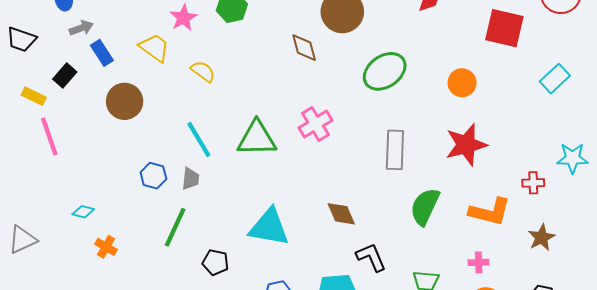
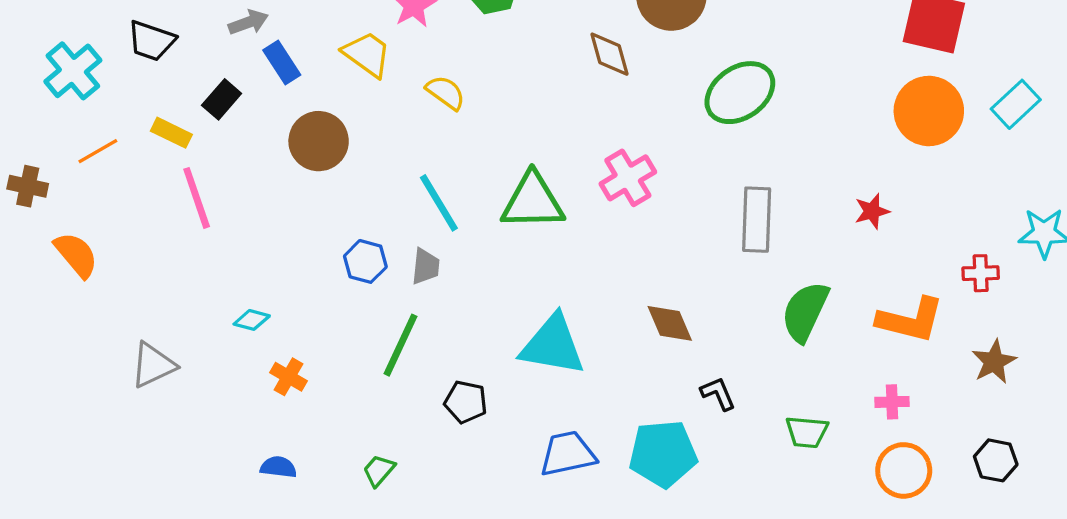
orange circle: (462, 83) -> (929, 111), moved, size x1.5
red star: (466, 145) -> (872, 211), size x0.5
black L-shape: (371, 257) -> (718, 394), size x0.7

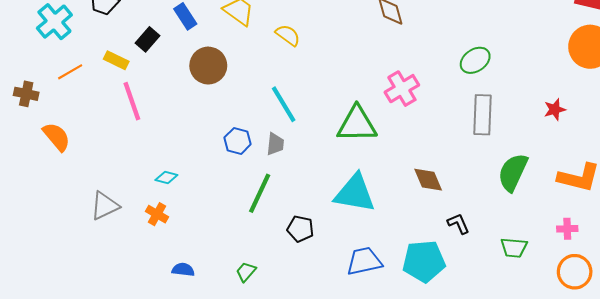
green ellipse: (740, 93) -> (475, 60), moved, size x0.7
green triangle: (533, 201) -> (357, 124), moved
orange cross: (288, 377) -> (157, 214), moved

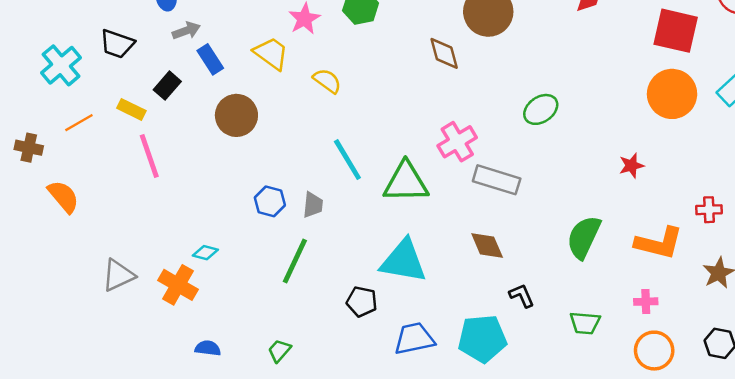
cyan line: (284, 104) -> (347, 160), moved
gray rectangle: (482, 115) -> (497, 180), moved, turned -75
cyan diamond: (166, 178) -> (205, 253), moved
orange cross: (157, 214) -> (178, 285), size x1.5
black pentagon: (300, 229) -> (362, 302), moved

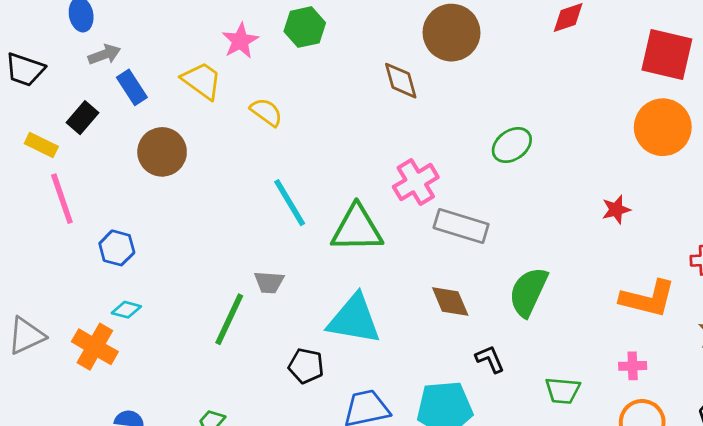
blue hexagon: (270, 201) -> (117, 248), moved
gray trapezoid: (313, 205) -> (269, 282), moved, turned 88
green semicircle: (584, 237) -> (528, 292), moved

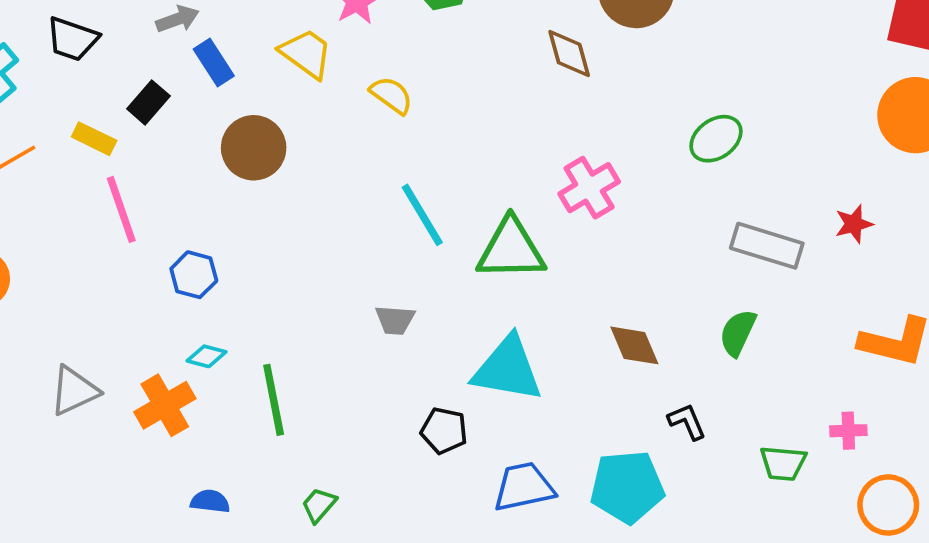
gray rectangle: (461, 226) -> (767, 246), moved
green semicircle: (528, 292) -> (738, 333), size x0.7
green line: (229, 319) -> (274, 400), moved, turned -36
orange cross: (95, 347) -> (165, 405), turned 30
pink cross: (633, 366) -> (848, 431), moved

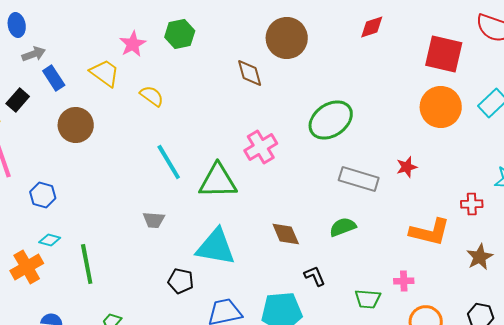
green ellipse: (716, 139) -> (331, 120), size x1.5
green semicircle: (738, 333) -> (343, 227), turned 44

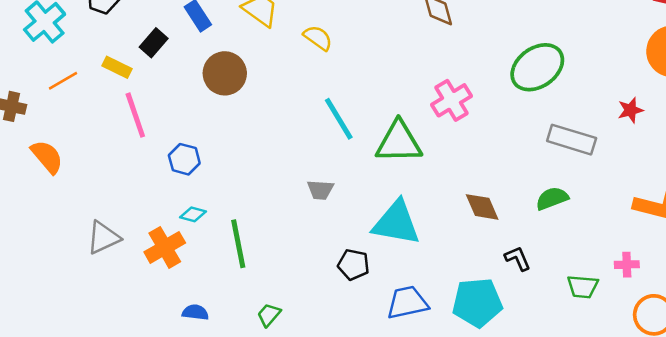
red star: (407, 167) -> (630, 110), moved

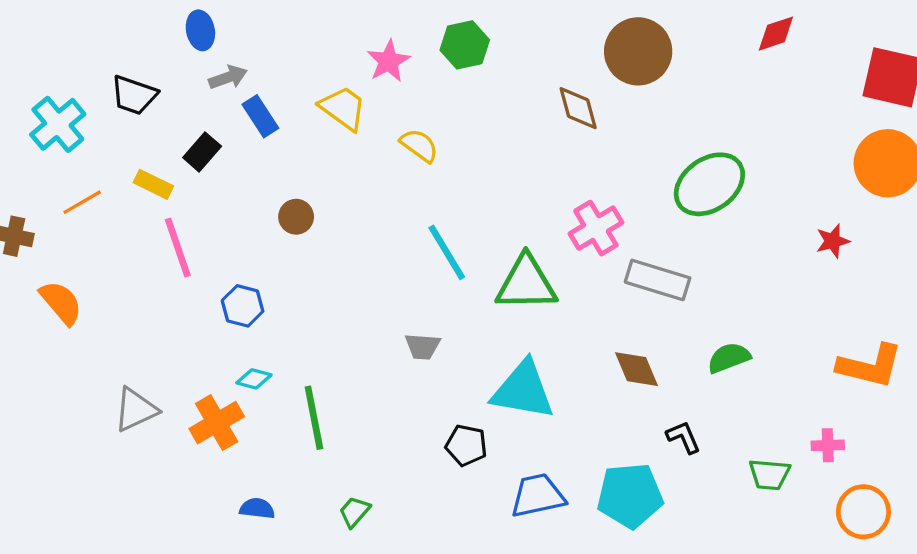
brown circle: (225, 73) -> (296, 217), moved, size x0.6
gray rectangle: (572, 140) -> (658, 280), moved

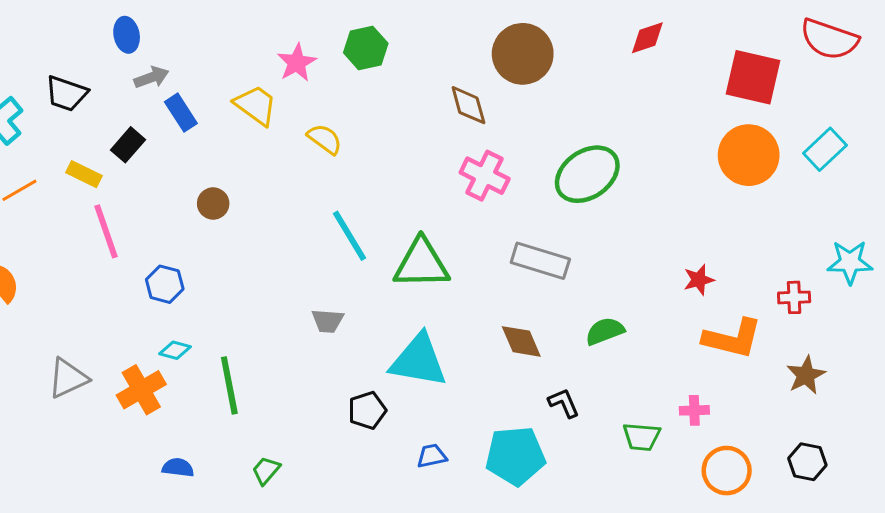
pink cross: (596, 228) -> (485, 176), moved, turned -33
red star: (833, 241) -> (699, 280), moved
black pentagon: (466, 445) -> (367, 410), turned -30
blue trapezoid: (538, 496) -> (432, 456), size x0.6

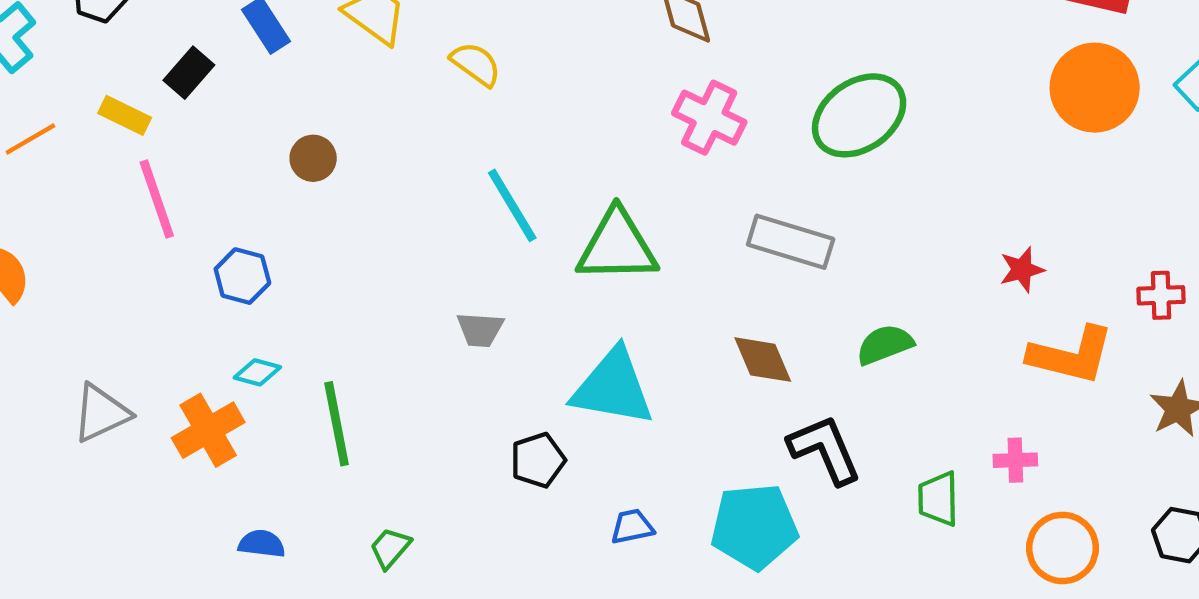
black L-shape: (564, 403) -> (825, 449), size x1.6
green trapezoid: (642, 437) -> (938, 499), turned 84

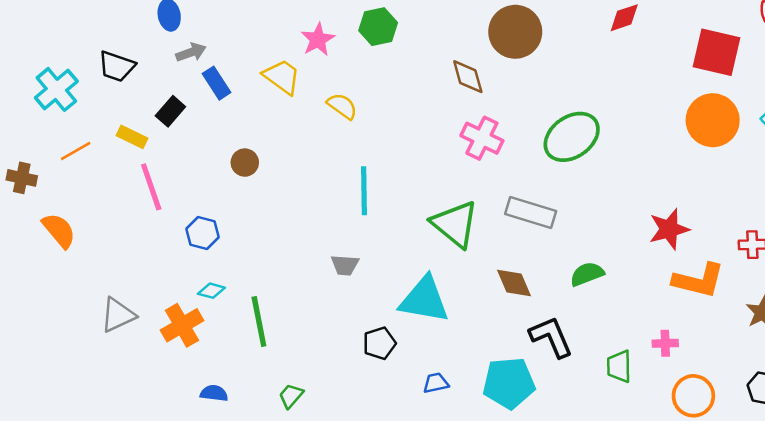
cyan line: (512, 205) -> (364, 191), turned 30
green triangle: (617, 246) -> (455, 224), moved, turned 40
red star: (1022, 270) -> (669, 229), size x1.5

